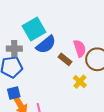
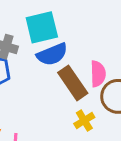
brown rectangle: (65, 59) -> (73, 83), size x1.6

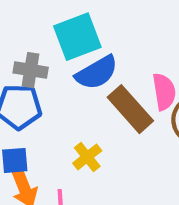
yellow cross: (84, 120) -> (87, 157), moved

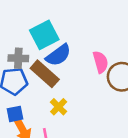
brown rectangle: (130, 109) -> (45, 74), moved

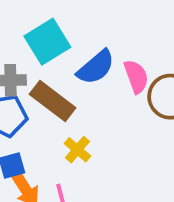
blue semicircle: (58, 55) -> (96, 67), moved

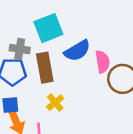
brown rectangle: (53, 101) -> (45, 68), turned 32

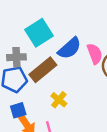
brown rectangle: (45, 68) -> (43, 70), turned 72

